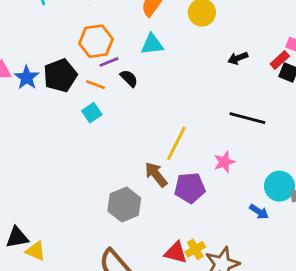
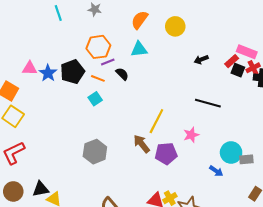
gray hexagon: (124, 205) -> (95, 152), moved

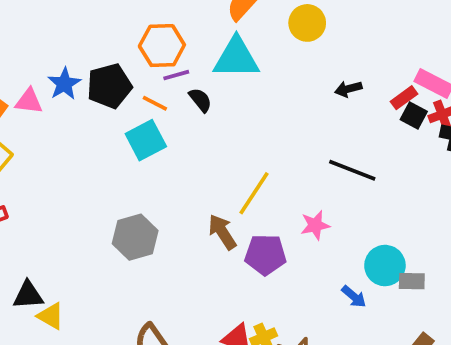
cyan triangle: (139, 49) -> (236, 58), size x1.5
pink triangle: (30, 68) -> (29, 101), moved
cyan square: (95, 99) -> (146, 140), size x1.5

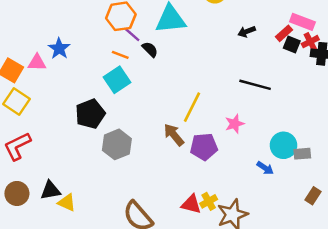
purple line: (176, 75) -> (132, 35), turned 63
black pentagon: (109, 86) -> (90, 114), moved

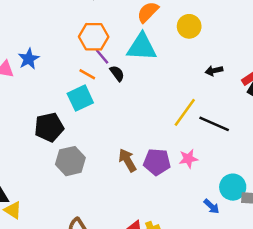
yellow line: (192, 107) -> (185, 112), moved
purple pentagon: (204, 147) -> (157, 162), moved

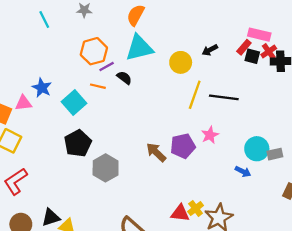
yellow circle: (189, 26) -> (181, 62), moved
purple line: (102, 56) -> (107, 67), turned -63
cyan square: (80, 98) -> (74, 102), moved

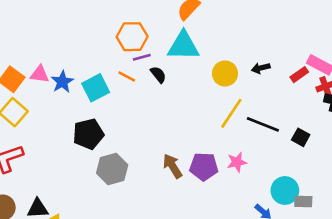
black square: (252, 56) -> (301, 137), moved
blue star: (42, 88) -> (62, 82), moved

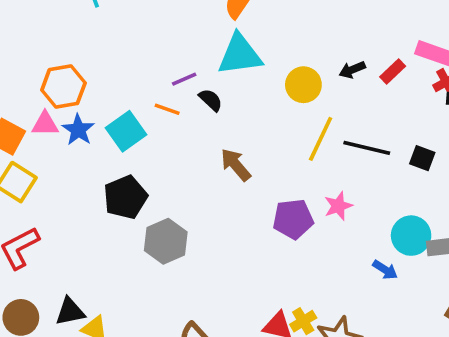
orange hexagon: (132, 37) -> (63, 86), moved
red rectangle: (299, 75) -> (393, 72), moved
brown arrow: (173, 166) -> (236, 165), moved

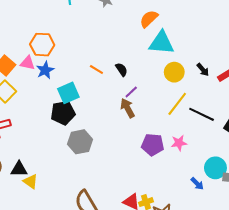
cyan triangle: (240, 55) -> (161, 43), moved
black arrow: (352, 70) -> (203, 70), turned -120
purple line: (184, 79) -> (131, 92), moved, turned -32
cyan square: (126, 131) -> (68, 93), moved

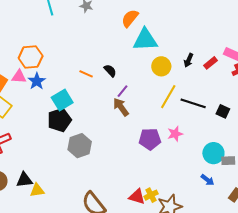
black arrow: (203, 70) -> (189, 60), turned 72
yellow triangle: (30, 181) -> (37, 190), turned -35
blue arrow: (197, 184) -> (208, 180), moved

